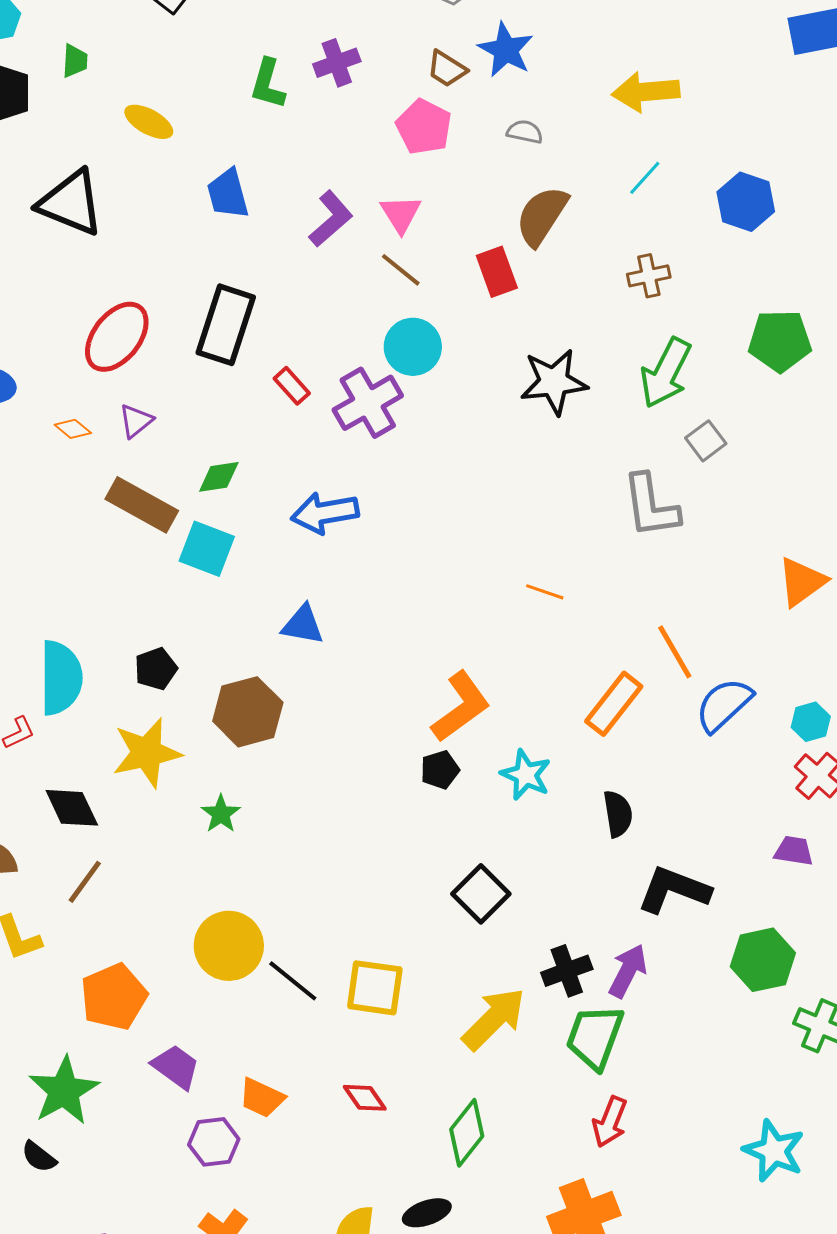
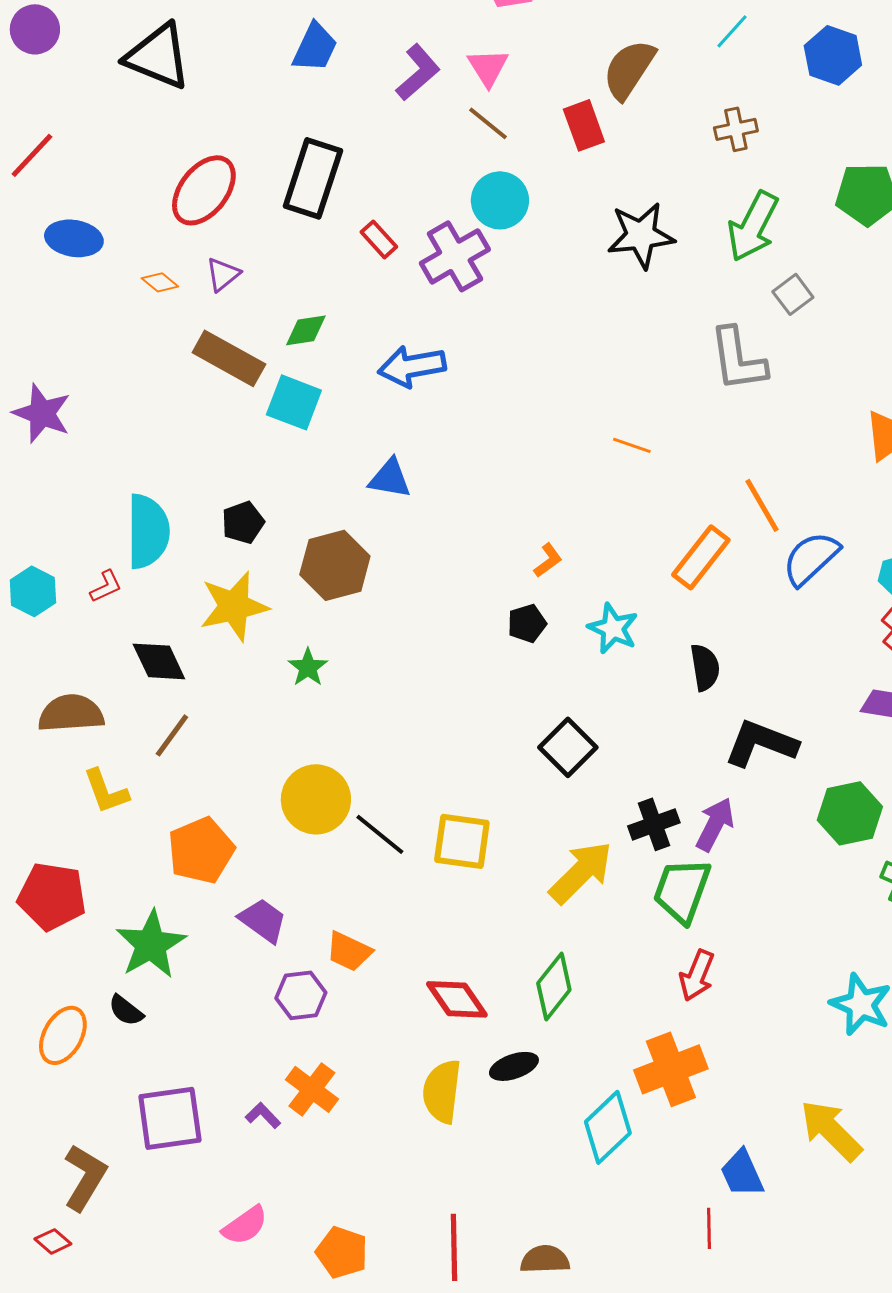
blue trapezoid: (228, 194) -> (315, 47), turned -140
orange L-shape: (461, 707) -> (548, 560), size x0.5
red diamond: (365, 1098) -> (457, 999), moved, size x1.4

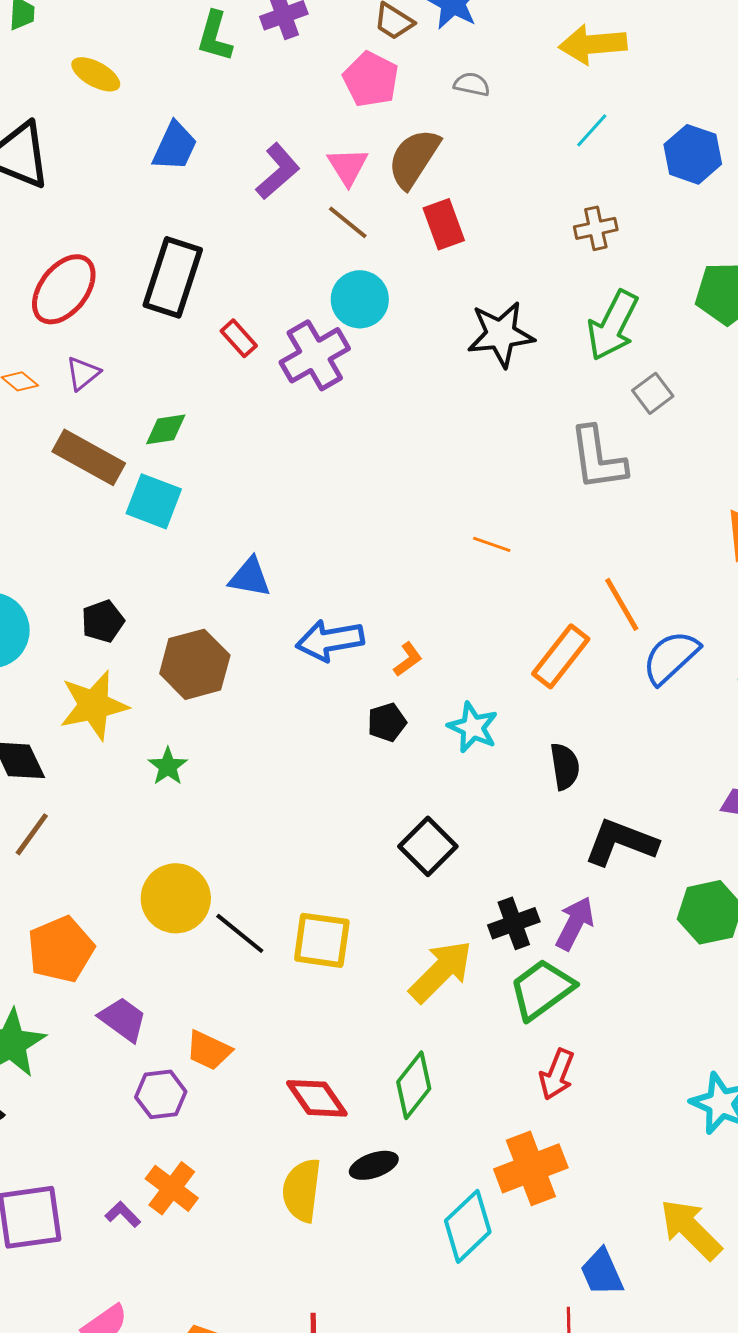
brown semicircle: (629, 69) -> (414, 158), moved
blue arrow: (412, 366) -> (330, 640), moved
green trapezoid: (682, 890) -> (542, 989), turned 34

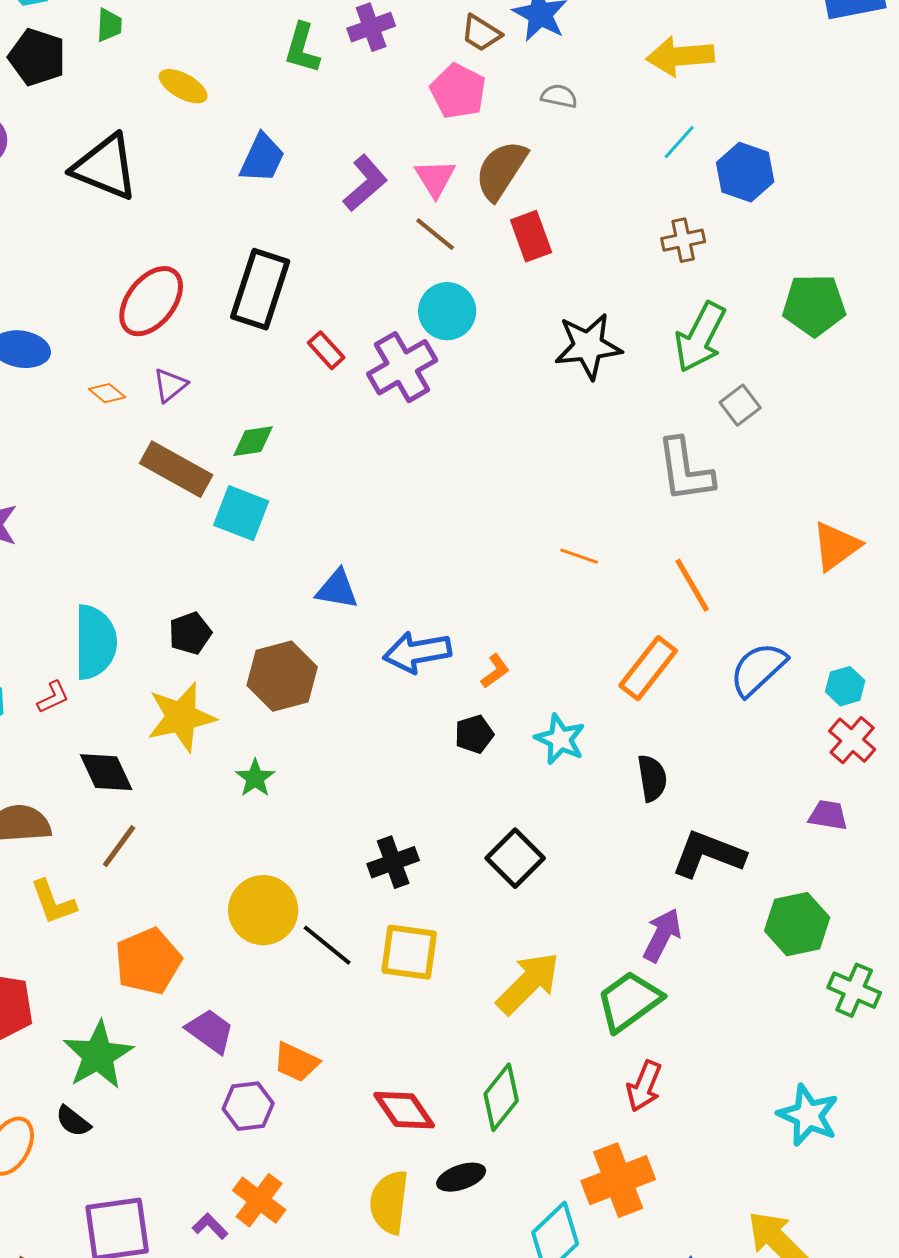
blue hexagon: (693, 154) -> (745, 172), moved
orange line: (622, 604) -> (692, 585), moved
black cross: (514, 923) -> (393, 862), moved

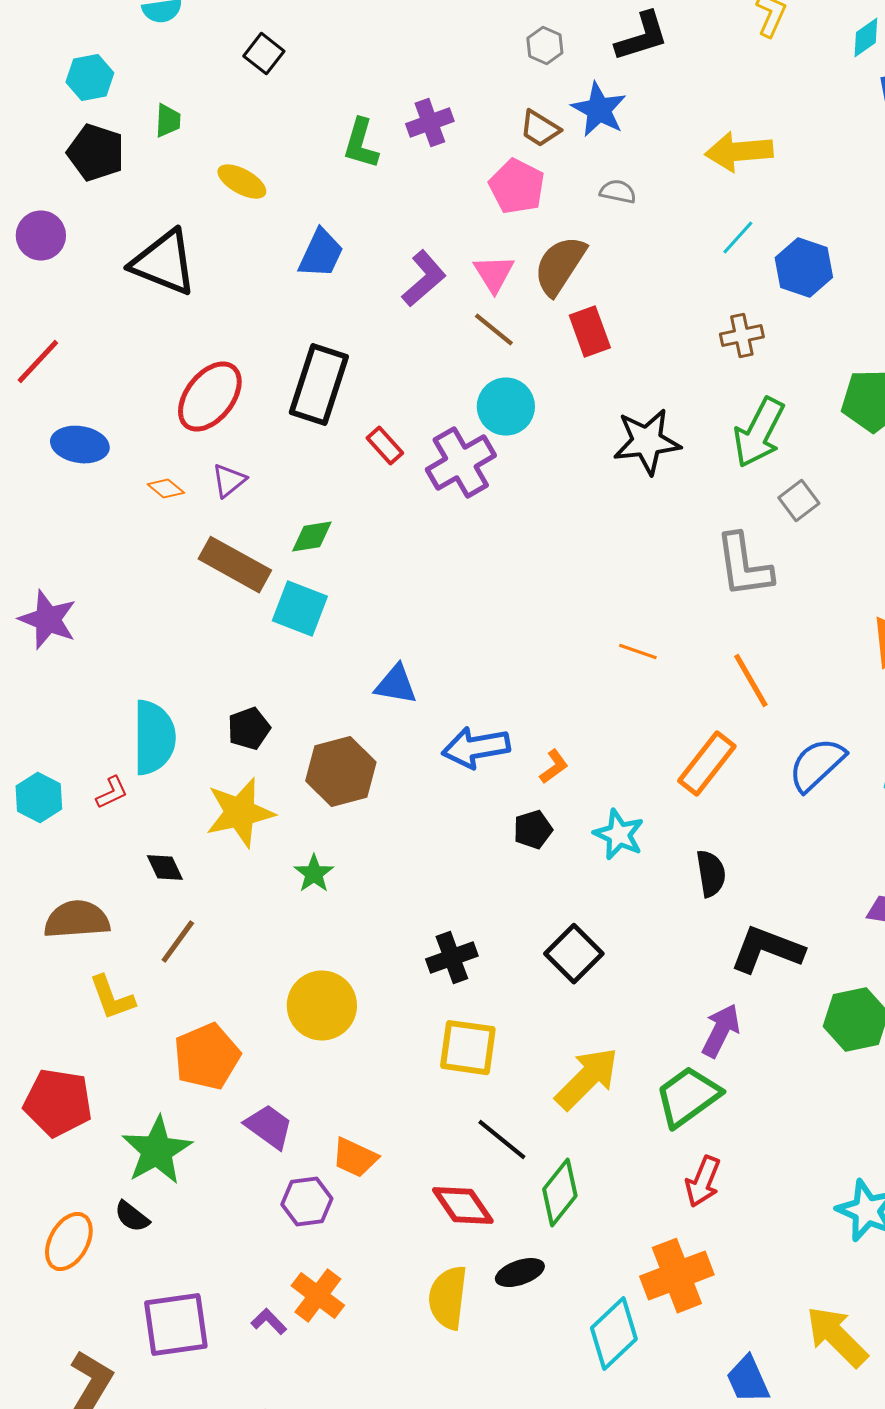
black diamond: (106, 772) -> (165, 868), size x0.7
black line: (327, 945) -> (502, 1140), moved

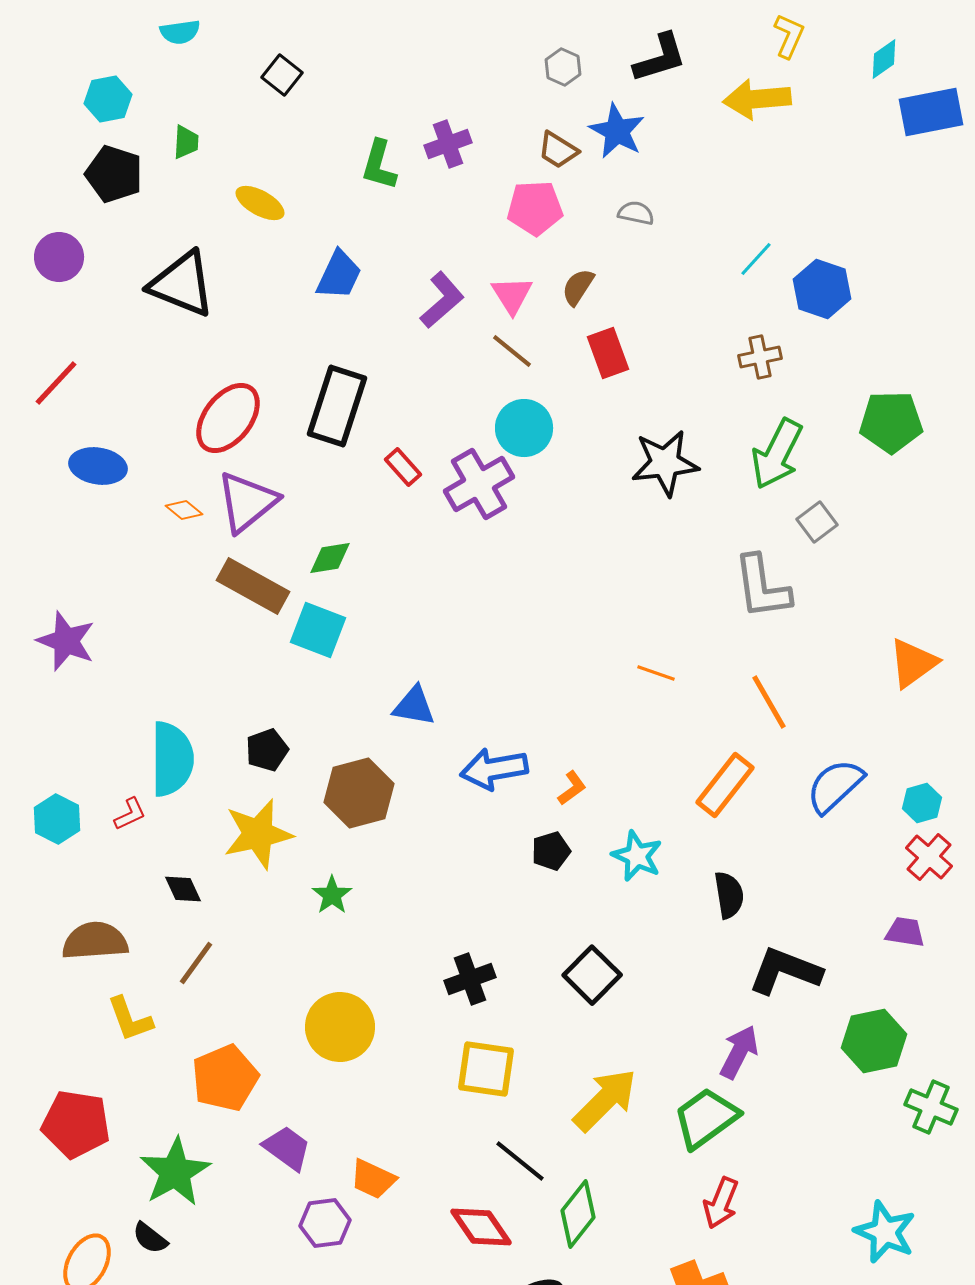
yellow arrow: (739, 152) -> (757, 99), moved
pink pentagon: (517, 187) -> (535, 208), turned -30
brown semicircle: (560, 266) -> (578, 287), size x0.6
purple triangle: (229, 481) -> (247, 502), size x1.8

